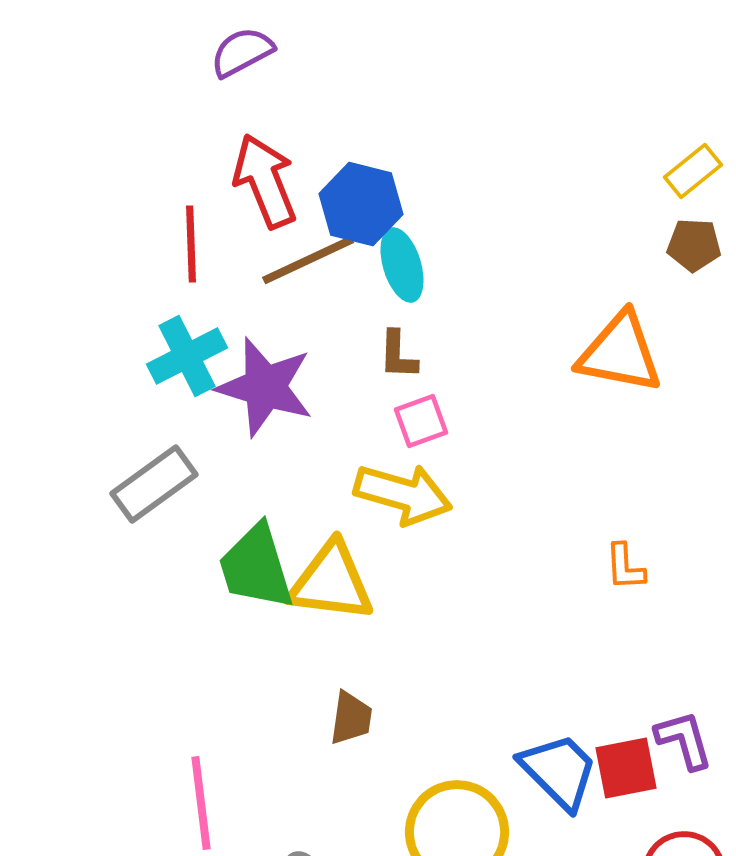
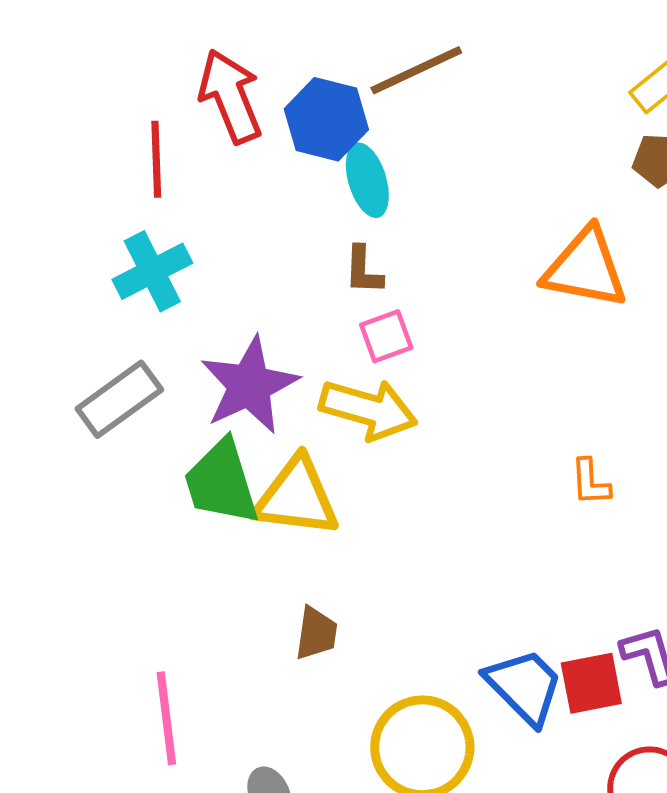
brown line: (308, 260) -> (416, 70), moved
purple star: (265, 387) -> (249, 385), moved, turned 30

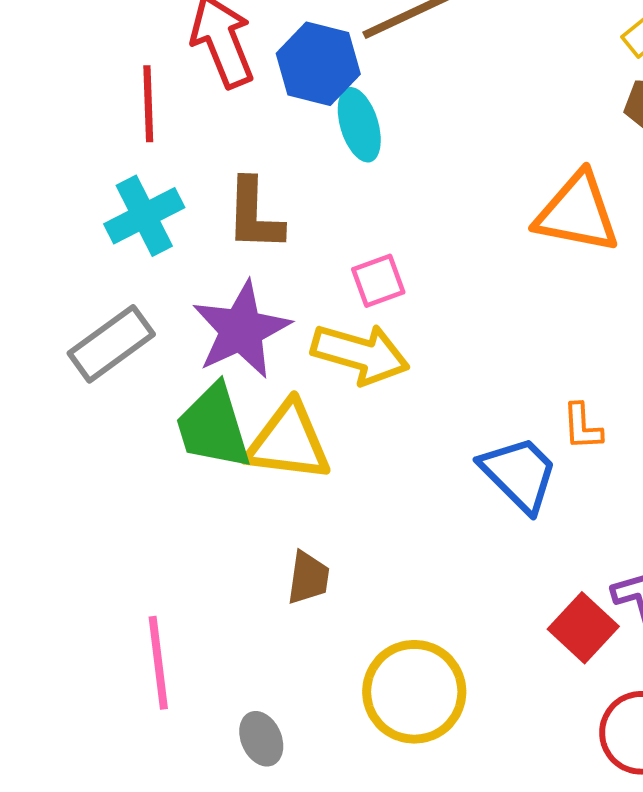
brown L-shape: (363, 270) -> (254, 215), moved, size x1.5
red square: (591, 683) -> (583, 628), turned -36
blue trapezoid: (524, 686) -> (519, 474), moved

